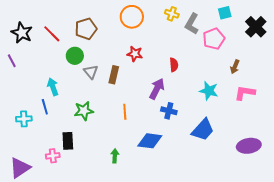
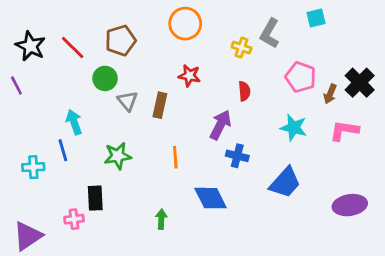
yellow cross: (172, 14) -> (241, 48), moved
black cross: (256, 27) -> (360, 83), moved
pink pentagon: (214, 39) -> (301, 77), moved, turned -30
blue diamond: (150, 141) -> (211, 198), turned 55

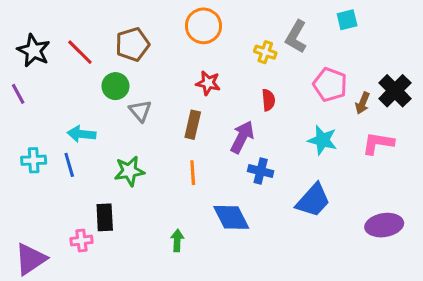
brown rectangle: (160, 105) -> (193, 125), moved
cyan arrow: (74, 122) -> (81, 134), turned -65
cyan cross: (33, 167) -> (34, 160), moved

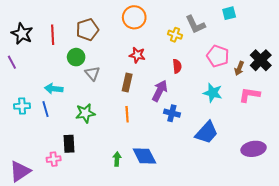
gray L-shape: (296, 37) -> (195, 24), turned -55
red line: (80, 52) -> (53, 35), turned 42
blue diamond: (231, 217) -> (144, 156), moved

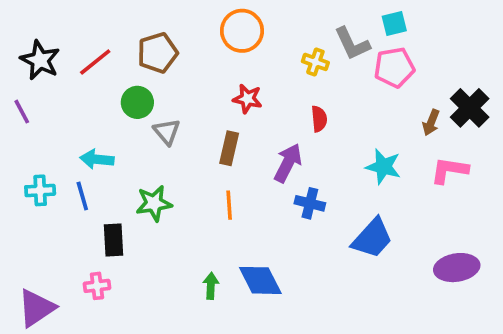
cyan square: (229, 13) -> (394, 23), moved
red line: (53, 35) -> (95, 62), turned 54
pink pentagon: (218, 56) -> (394, 67), moved, turned -30
black rectangle: (69, 144) -> (114, 240), moved

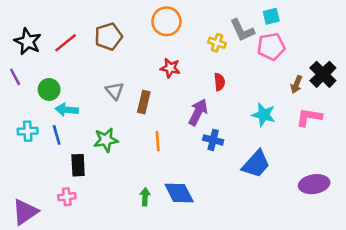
green circle: (137, 102) -> (49, 89), moved
brown rectangle: (229, 148) -> (144, 102), moved

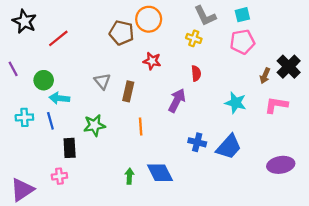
gray L-shape: (242, 30) -> (205, 16), moved
brown pentagon: (108, 36) -> (122, 33), moved, turned 30
black star: (28, 42) -> (24, 21), moved
blue cross: (213, 140) -> (197, 142), moved

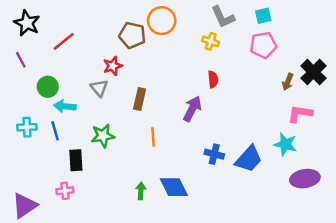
red star: (152, 61) -> (113, 66), moved, turned -30
purple line: (13, 69) -> (21, 60), moved
gray triangle: (102, 81) -> (99, 88), moved
cyan star: (236, 103) -> (285, 144), moved

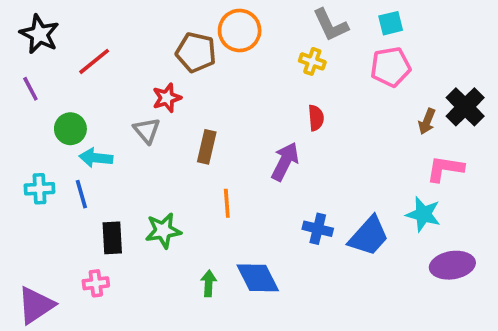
green star: (103, 136) -> (163, 231), moved

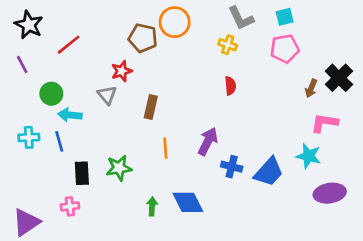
purple arrow: (285, 161) -> (208, 141), moved

